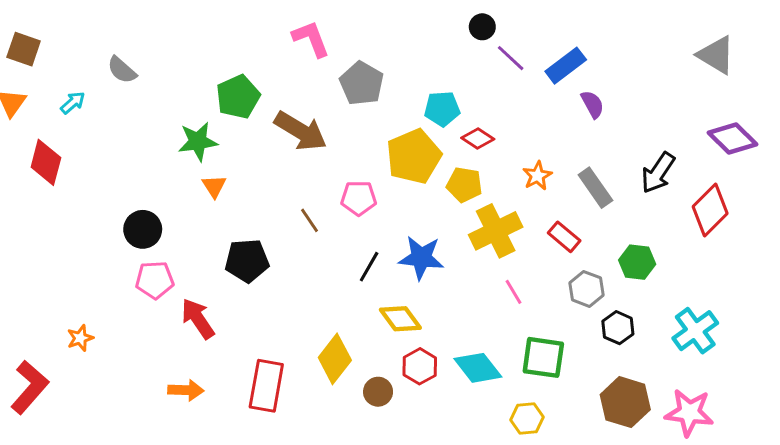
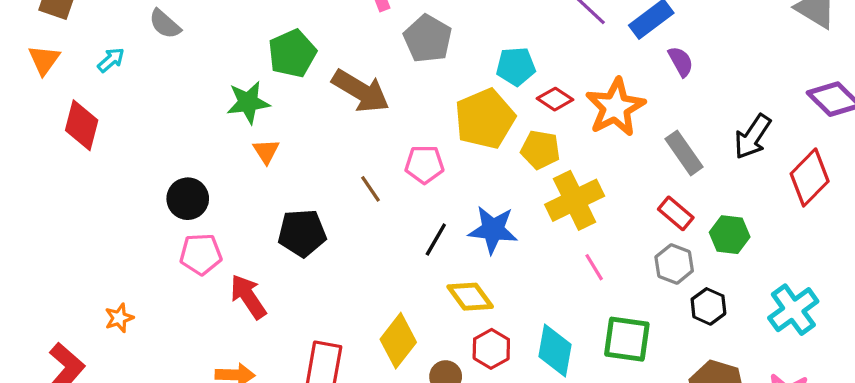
orange star: (537, 176) -> (615, 107), moved, size x1.8
red rectangle: (564, 237) -> (676, 213), moved
cyan diamond: (478, 368) -> (555, 350), turned 48

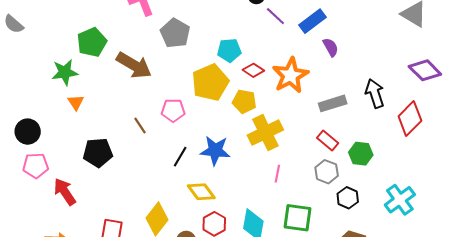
black arrow: (752, 137) -> (375, 93), turned 128
gray rectangle: (684, 153) -> (333, 103), turned -72
pink line: (594, 267) -> (277, 174), turned 42

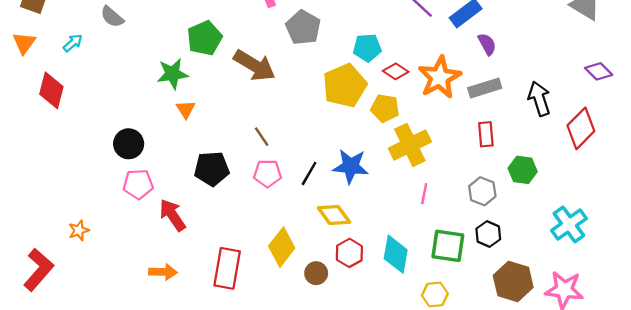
purple diamond: (425, 70) -> (599, 71), size x0.7
gray rectangle: (333, 103) -> (485, 88), moved
pink pentagon: (173, 110) -> (267, 173), moved
red rectangle: (328, 141) -> (486, 134), moved, turned 45
black hexagon: (348, 198) -> (488, 234), moved

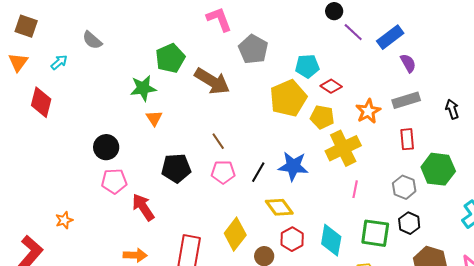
orange star: (440, 77) -> (368, 111), moved, size x0.7
black arrow: (539, 99) -> (452, 109), size x0.7
green hexagon: (523, 170) -> (438, 169), size x1.4

